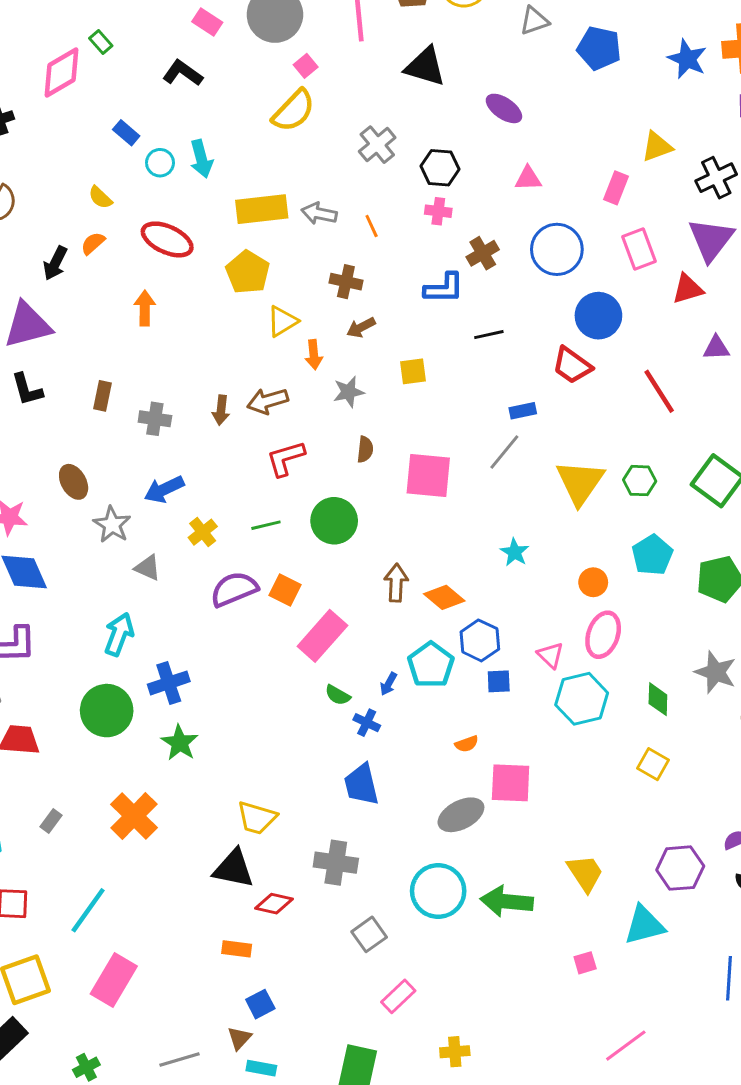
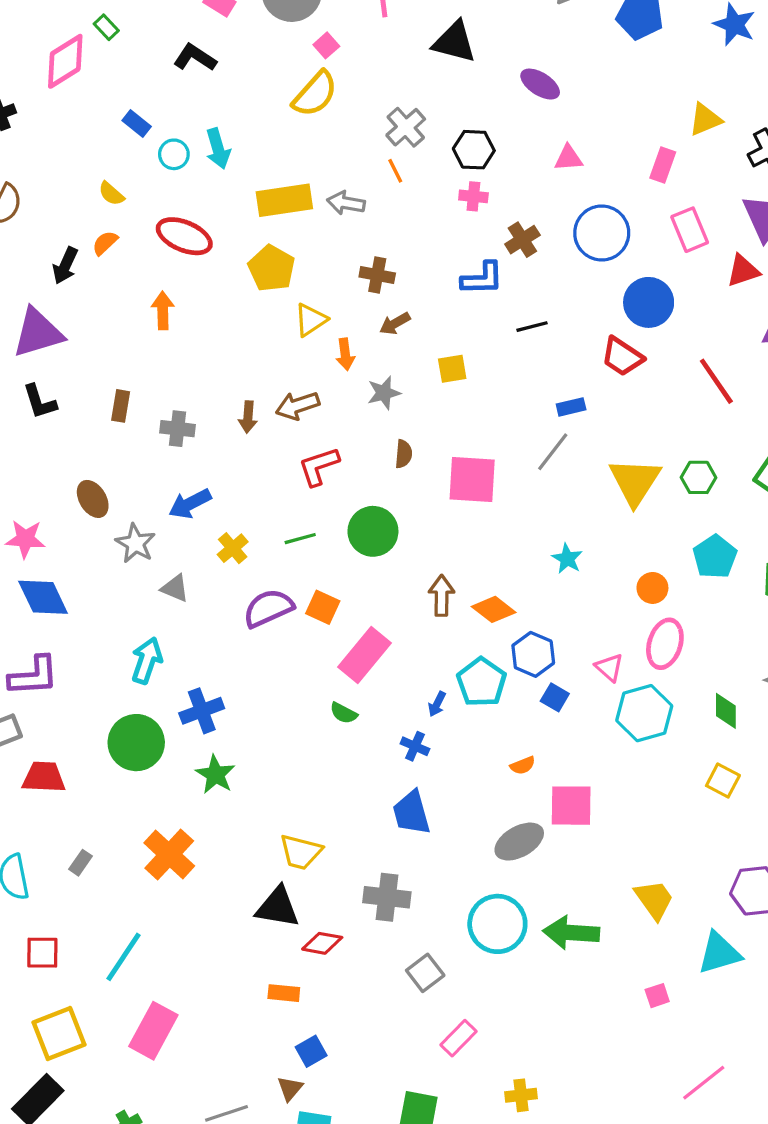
orange line: (372, 226) -> (395, 171), moved
blue square: (499, 681) -> (555, 697), turned 35
green semicircle: (338, 695) -> (344, 713), moved

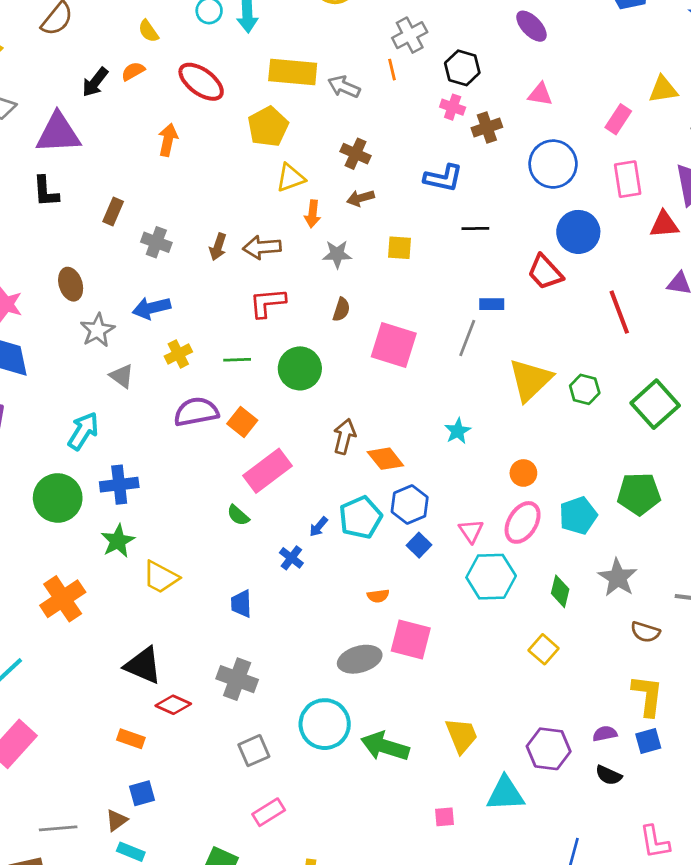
brown cross: (522, 240) -> (487, 127), moved
gray line: (553, 452) -> (467, 338), turned -30
cyan pentagon: (715, 557) -> (578, 516), moved
blue trapezoid: (412, 813) -> (241, 604), moved, size x0.7
yellow trapezoid: (301, 852) -> (161, 577), moved

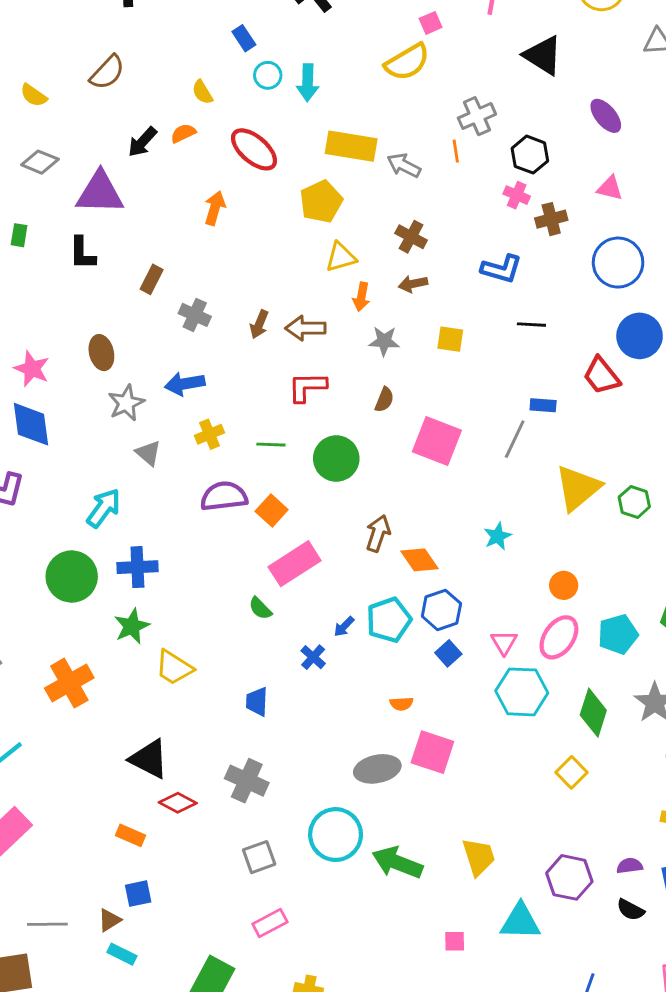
green diamond: (560, 591) -> (593, 713), size x1.4

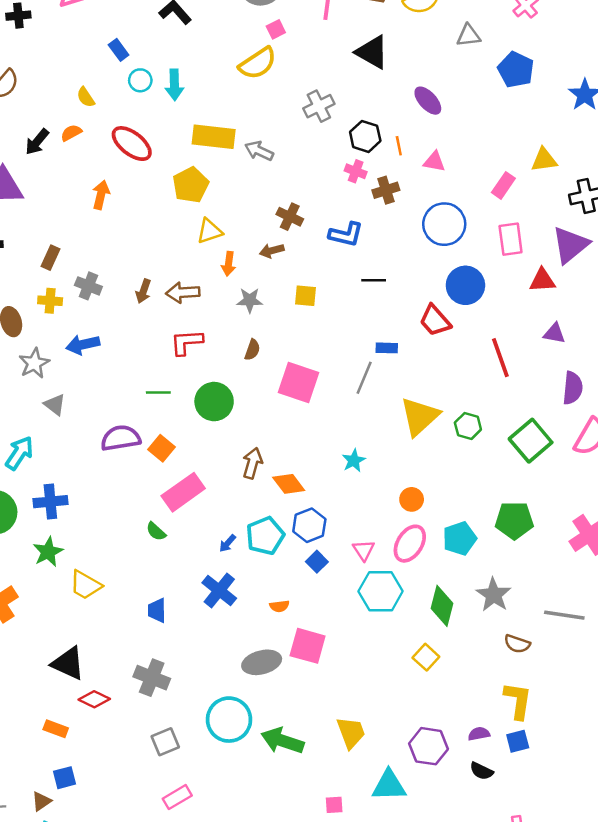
orange line: (456, 151) -> (399, 146), moved
brown cross: (411, 237) -> (290, 217), moved
yellow cross: (210, 434) -> (50, 301), moved, turned 30
blue cross: (313, 657) -> (219, 591), moved, size x1.6

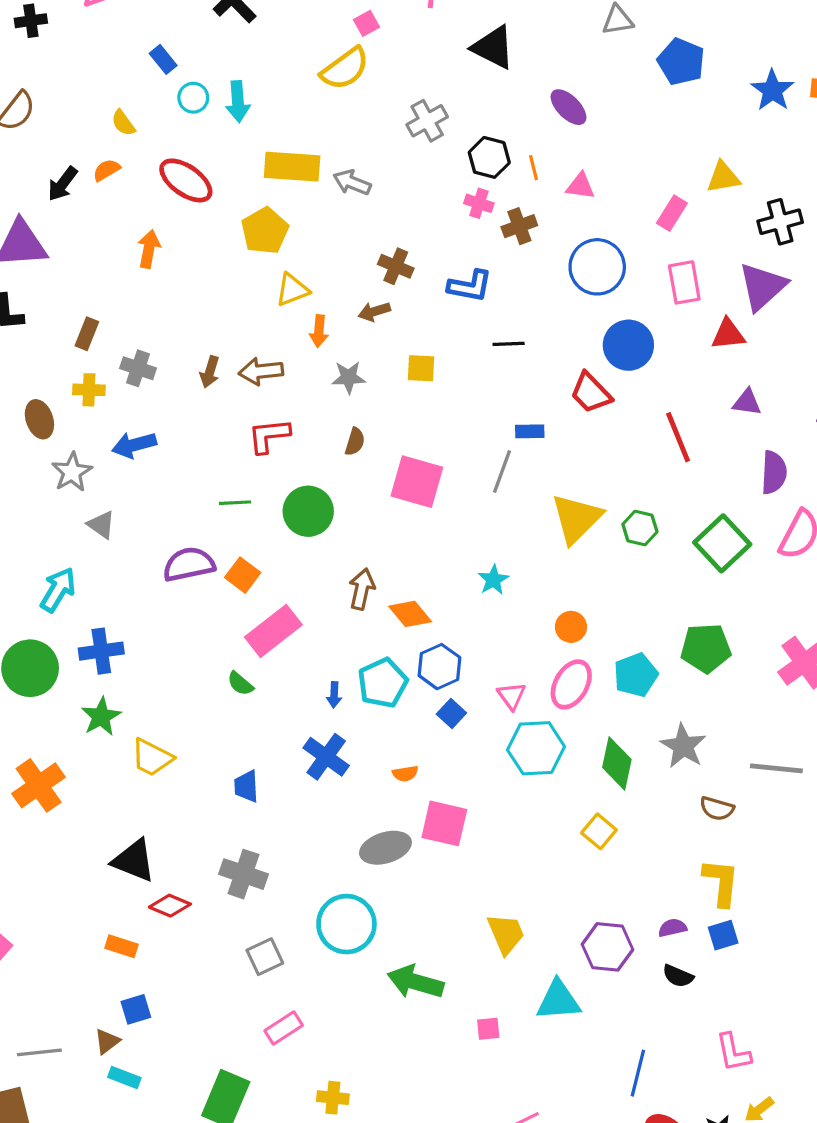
blue arrow: (228, 543) -> (334, 695), turned -36
green arrow: (282, 741) -> (415, 982), moved

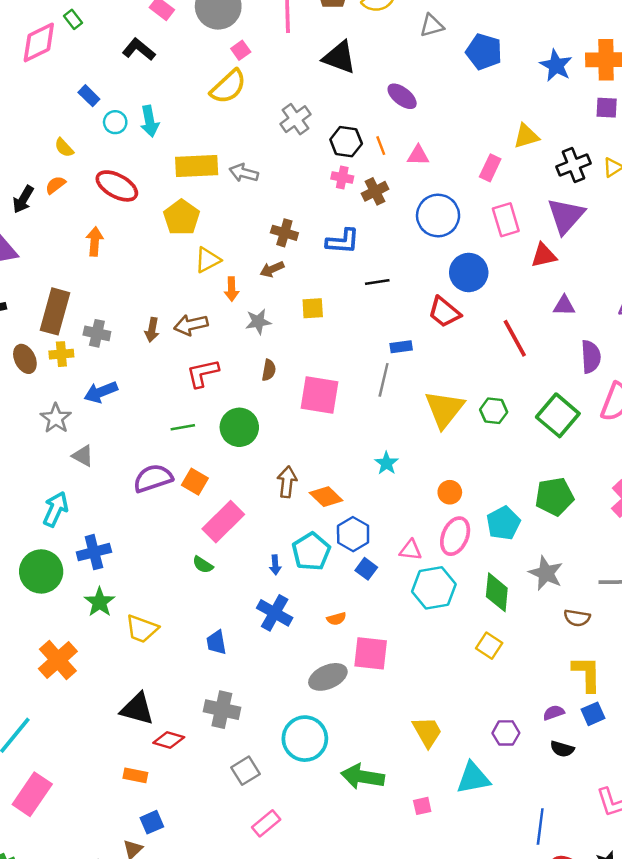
brown rectangle: (87, 334) -> (55, 311), size x1.8
brown ellipse: (39, 419) -> (25, 359), moved
pink triangle: (512, 696) -> (411, 550), turned -40
purple hexagon: (608, 947) -> (506, 733), size x0.7

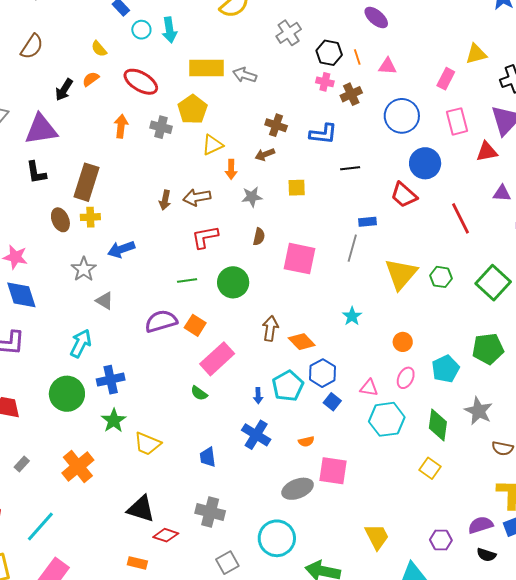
gray cross: (97, 333) -> (161, 127), moved
pink ellipse: (455, 536) -> (406, 378), size x0.7
purple semicircle: (554, 713) -> (481, 525), size x1.4

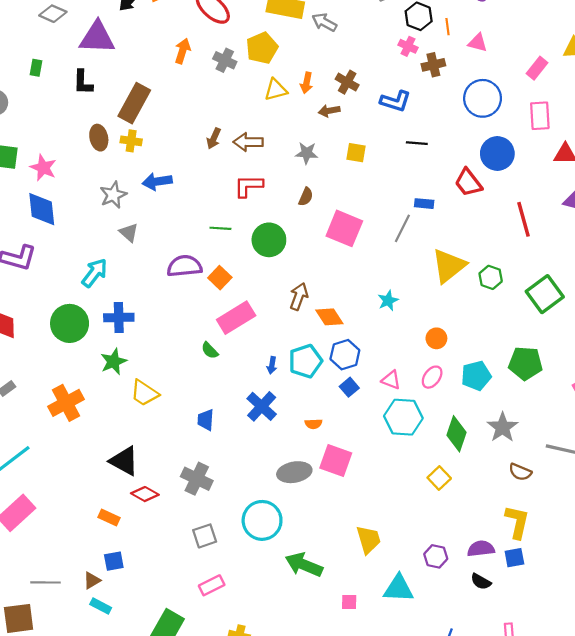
orange arrow: (231, 169) -> (306, 83), moved

